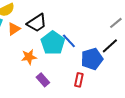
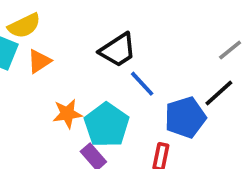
black trapezoid: (37, 23) -> (118, 50), moved
cyan pentagon: (53, 43) -> (107, 125), moved

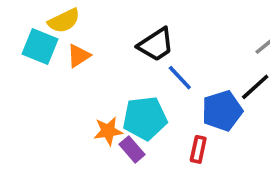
orange star: (67, 114) -> (108, 131), moved
cyan pentagon: (107, 125) -> (145, 118), turned 30

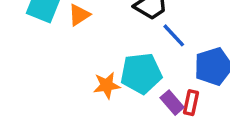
purple rectangle: (132, 149) -> (172, 103), moved

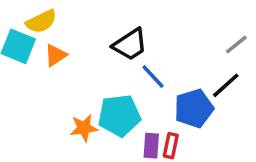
purple rectangle: (172, 103) -> (151, 146), turned 45

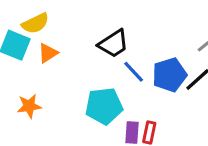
blue pentagon: (194, 108) -> (169, 75), moved
orange star: (84, 128) -> (29, 106), moved

